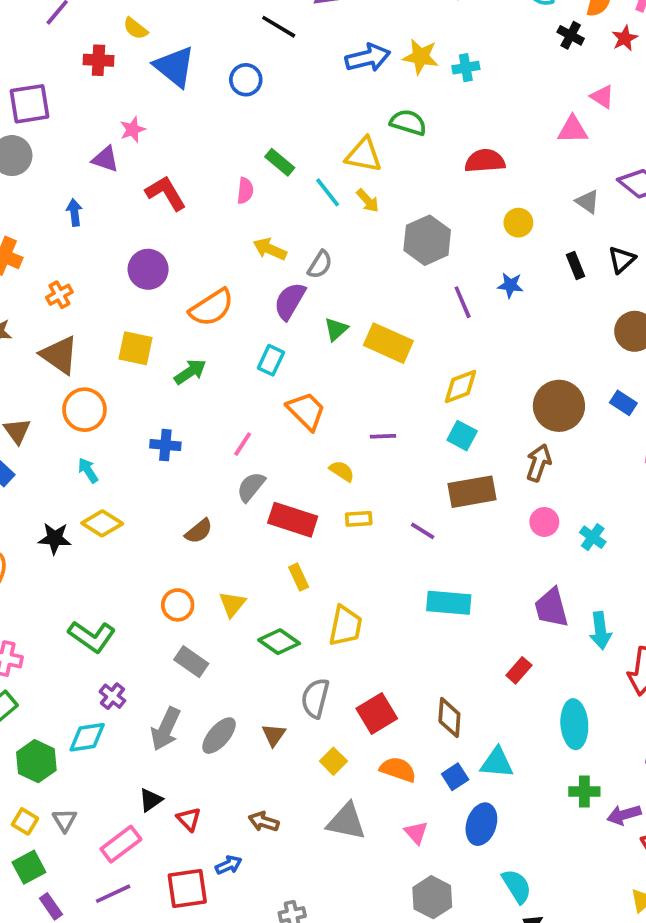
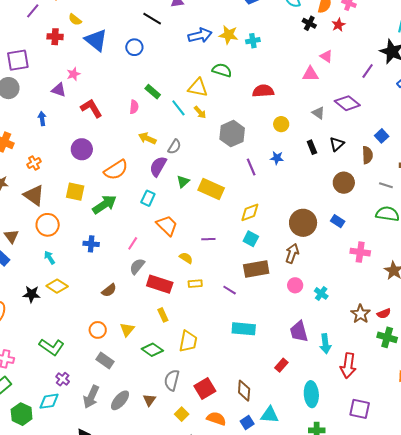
green arrow: (190, 372) -> (104, 204), size x1.4

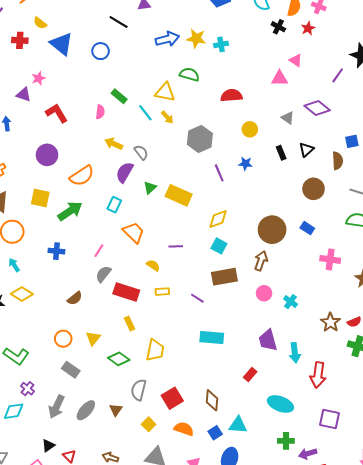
blue square: (382, 136) -> (352, 141), turned 32
gray semicircle: (174, 147) -> (141, 152), turned -70
cyan ellipse: (311, 394) -> (280, 404), turned -65

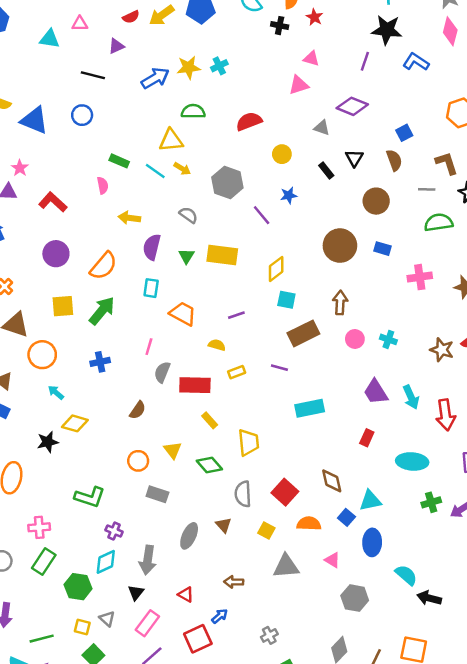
gray semicircle: (141, 152) -> (188, 215), moved
brown circle: (272, 230) -> (340, 246), moved
green diamond: (119, 359) -> (209, 465), turned 30
gray arrow: (57, 407) -> (148, 560), moved
black triangle: (48, 446) -> (136, 593), moved

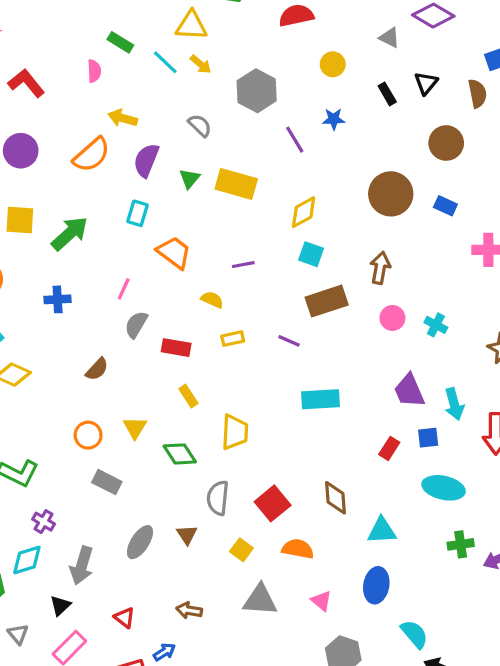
orange semicircle: (103, 266) -> (92, 155), moved
red rectangle: (195, 385) -> (176, 348), size x0.7
blue square: (346, 517) -> (428, 438), moved, turned 35

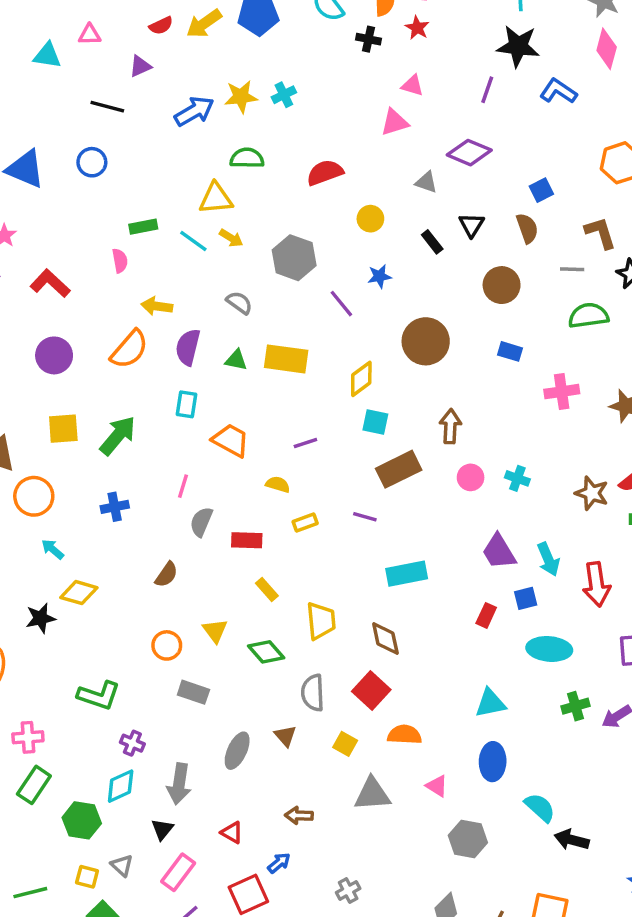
green rectangle: (120, 42) -> (143, 227), turned -35
green triangle: (190, 179) -> (236, 360), turned -50
brown circle: (391, 194) -> (426, 341), moved
brown diamond: (335, 498) -> (385, 639), moved

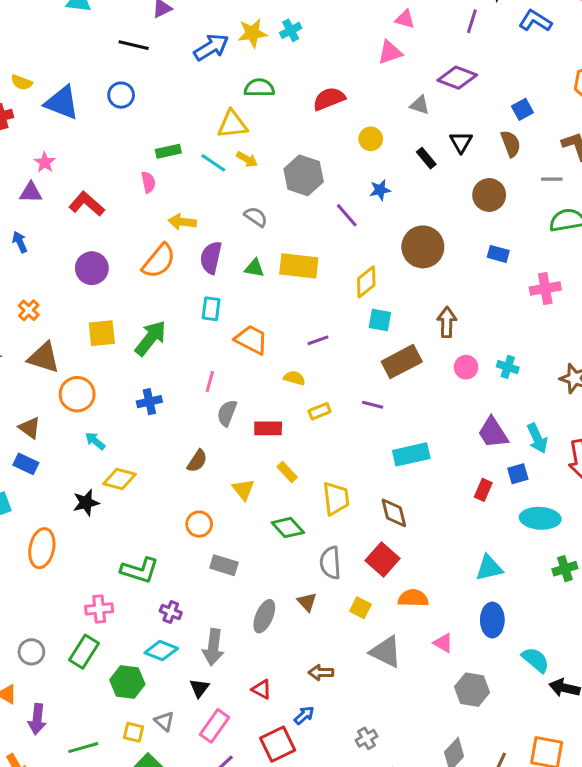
yellow triangle: (215, 631) -> (243, 489), moved
pink cross: (28, 737) -> (99, 609), moved
cyan diamond: (121, 786) -> (161, 651), turned 48
gray triangle: (372, 794) -> (386, 652), turned 32

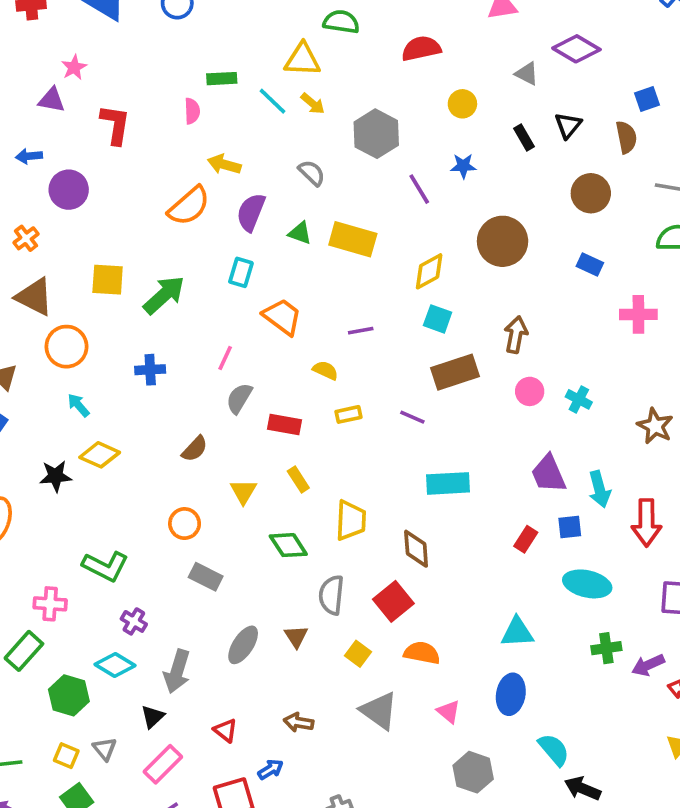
red L-shape: (87, 204) -> (115, 125), turned 48
blue arrow: (20, 242) -> (29, 156), turned -80
purple circle: (92, 268) -> (69, 190), moved

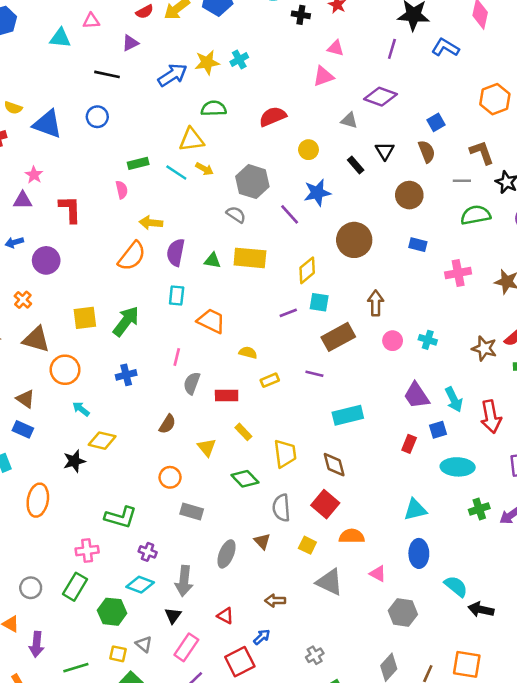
blue star: (463, 166) -> (317, 193), size x1.5
gray semicircle: (312, 173) -> (236, 215), moved
purple line: (361, 331) -> (288, 313), moved

